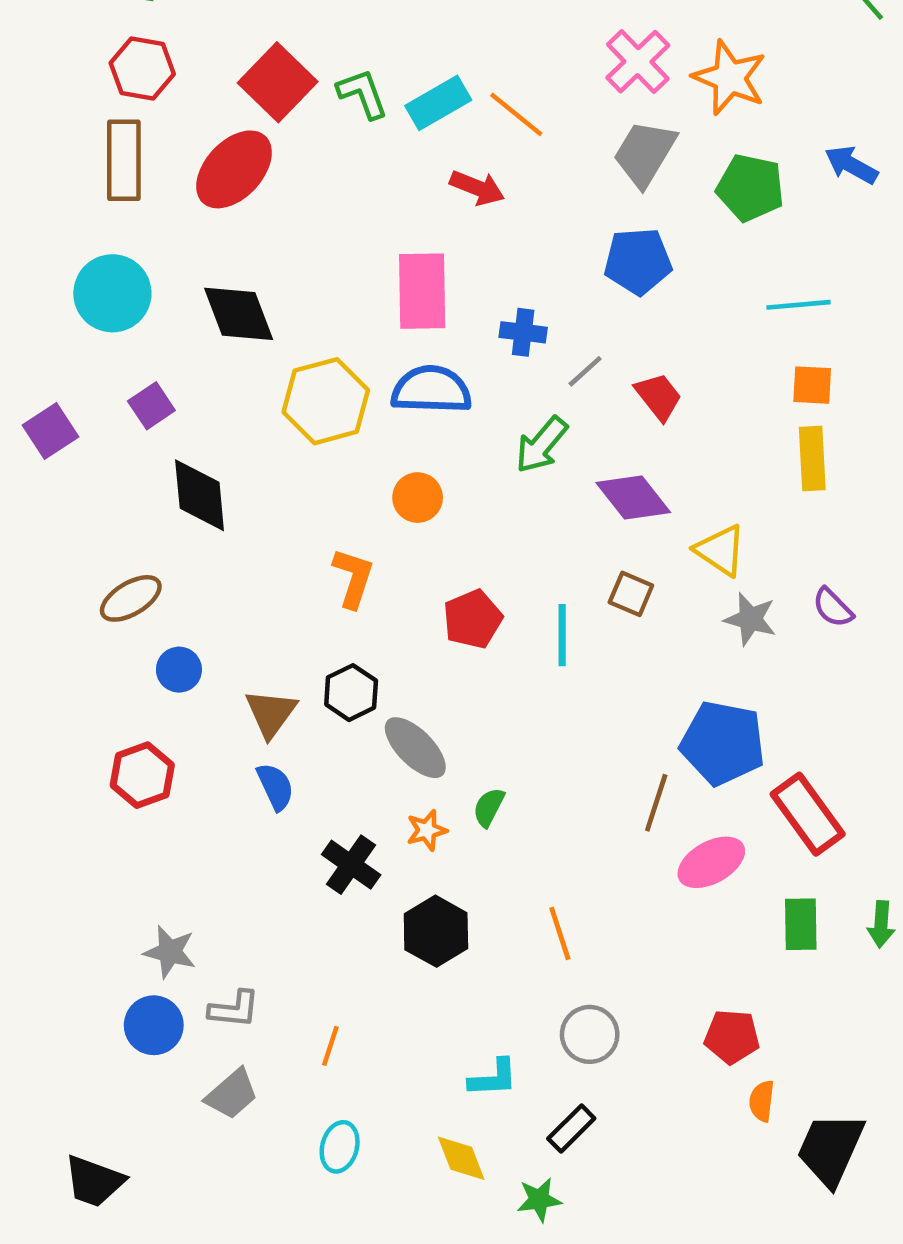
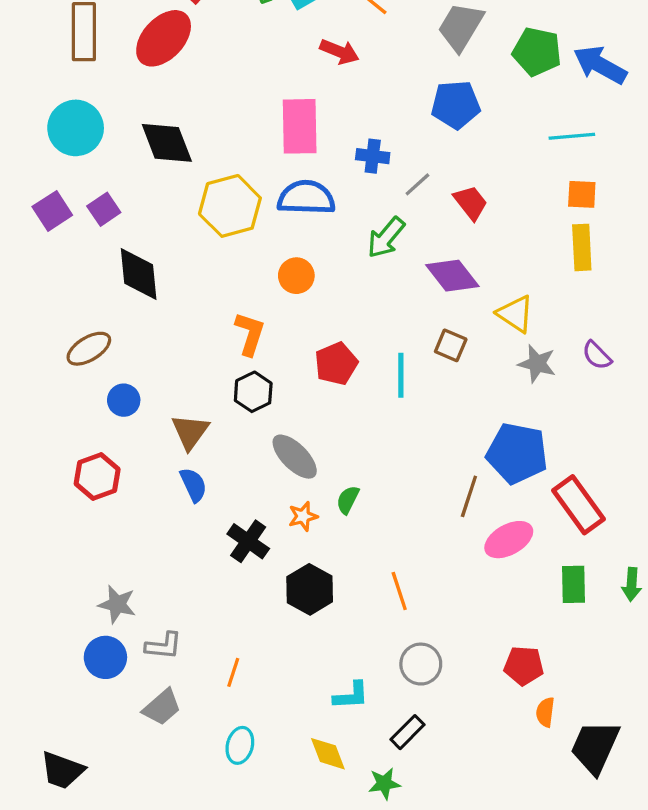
blue arrow: (851, 165) -> (600, 65), moved, size x1.4
purple square: (50, 431) -> (52, 211), moved
black hexagon: (351, 693) -> (253, 392), moved

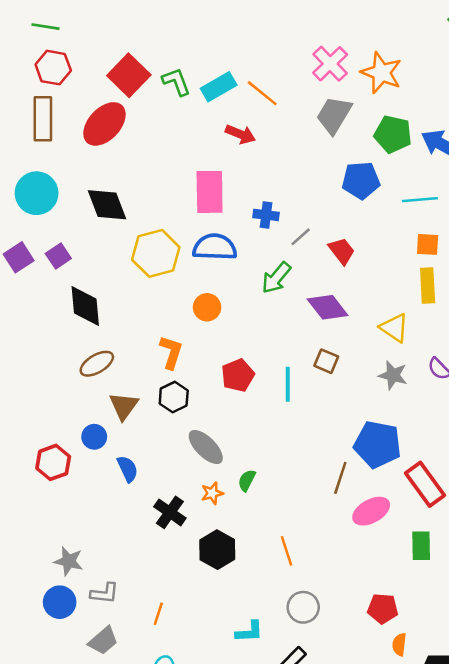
blue pentagon: (456, 105) -> (361, 180), moved
yellow triangle: (515, 314) -> (394, 328), moved
brown ellipse: (89, 349) -> (97, 364), moved
blue circle: (124, 400) -> (94, 437), moved
brown triangle: (190, 432) -> (124, 406), moved

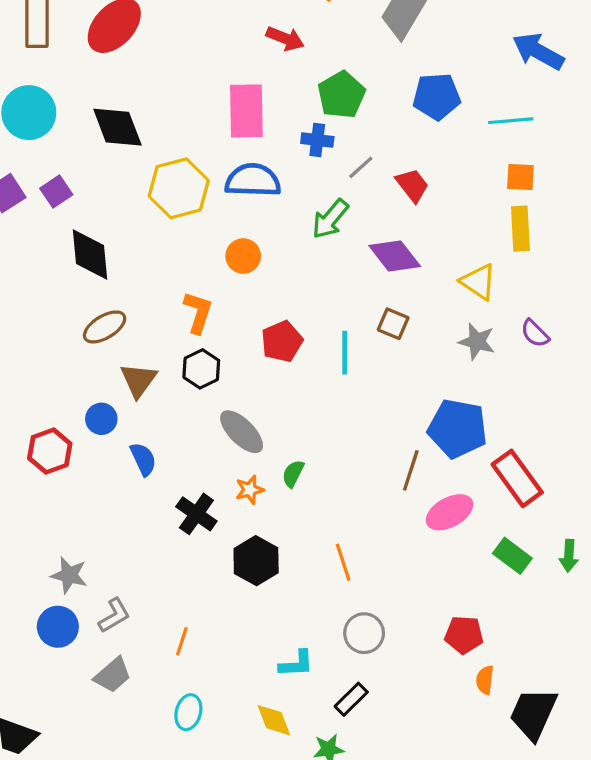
green pentagon: (393, 134) -> (341, 95), moved, turned 30
green rectangle: (421, 546) -> (512, 556), turned -52
gray L-shape: (104, 593) -> (114, 615), turned -36

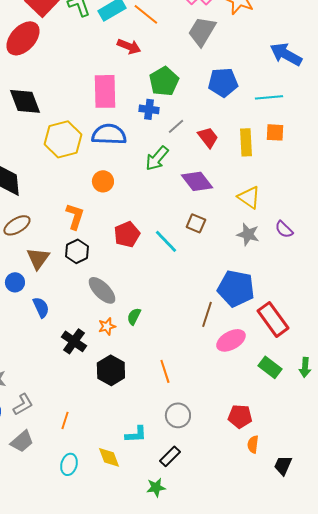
yellow rectangle: (520, 229) -> (246, 142), moved
cyan line: (345, 353) -> (166, 241), turned -44
black trapezoid: (533, 714) -> (283, 465), size x0.6
yellow diamond: (274, 720) -> (109, 457), moved

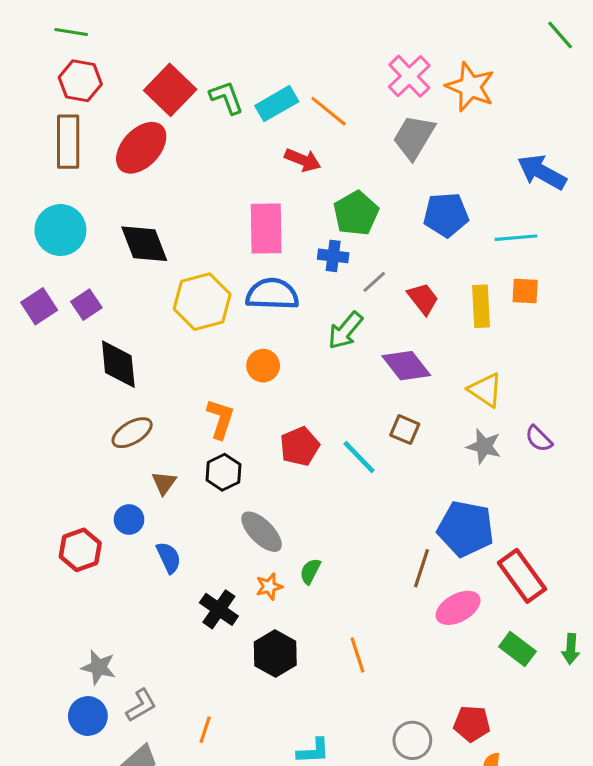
brown triangle: (38, 258) -> (164, 483), size x0.7
gray circle: (178, 415) -> (412, 740), moved

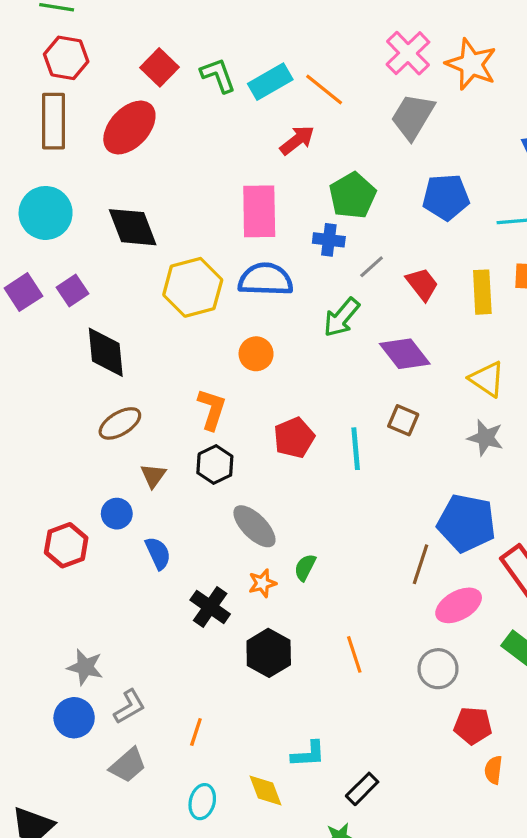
red square: (170, 90) -> (160, 67), size x0.7
red arrow: (303, 160) -> (297, 140), turned -60
cyan line: (359, 457) -> (356, 449), turned 39
gray circle: (412, 740) -> (438, 669), moved

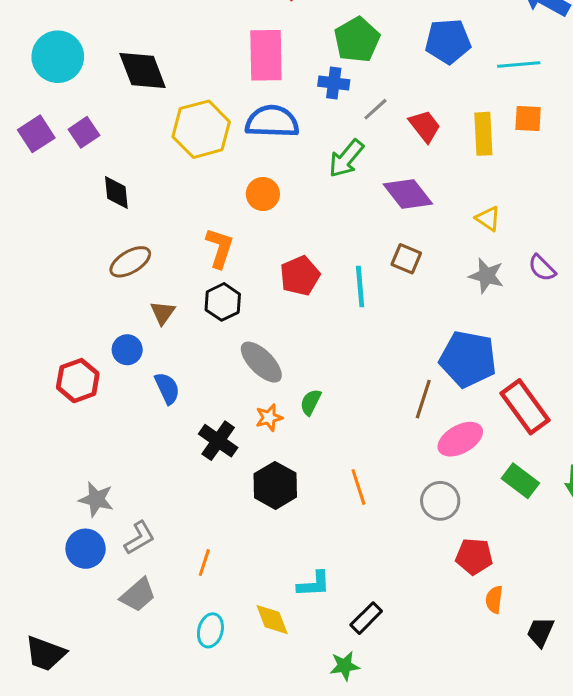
black diamond: (106, 352) -> (116, 192), size x0.7
yellow triangle: (487, 379) -> (488, 219), size x0.7

